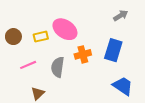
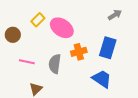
yellow rectangle: (41, 37) -> (38, 20), moved, turned -32
pink line: (28, 65) -> (27, 62), turned 35
blue trapezoid: (123, 86) -> (102, 79), moved

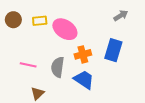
yellow rectangle: (38, 20) -> (40, 21), turned 40
brown circle: (13, 35) -> (13, 20), moved
blue trapezoid: (102, 79) -> (84, 80), moved

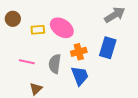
gray arrow: (121, 15) -> (115, 15), size x1.5
yellow rectangle: (40, 21) -> (38, 30), moved
blue trapezoid: (84, 80) -> (80, 76), turned 35

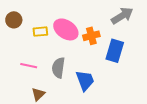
orange cross: (79, 52) -> (91, 36), moved

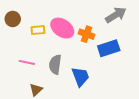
orange cross: (91, 36) -> (86, 34), turned 35
blue rectangle: (115, 51) -> (109, 48), turned 55

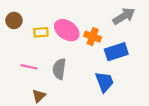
blue trapezoid: (80, 77) -> (104, 82), moved

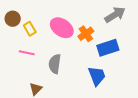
yellow rectangle: (41, 32) -> (30, 29), moved, turned 64
orange cross: (93, 37) -> (86, 34), turned 35
pink line: (29, 67) -> (27, 53), moved

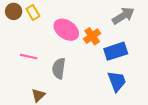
brown circle: (13, 19) -> (14, 11), moved
yellow rectangle: (30, 29) -> (33, 12), moved
blue trapezoid: (97, 76) -> (117, 81), moved

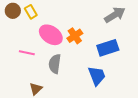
pink ellipse: (66, 30) -> (51, 35), moved
orange cross: (92, 36) -> (75, 36), moved
blue trapezoid: (117, 81) -> (97, 76), moved

